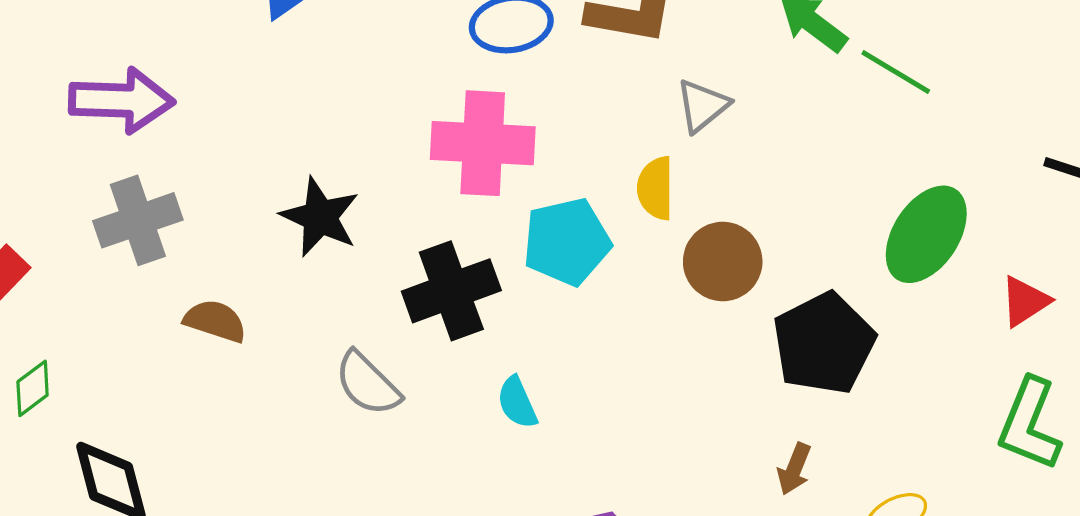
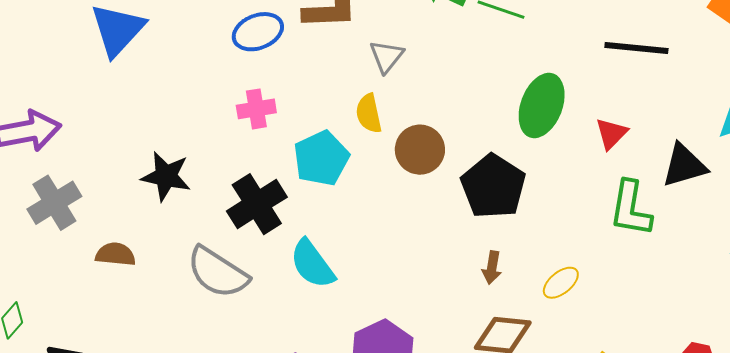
pink cross: (483, 143) -> (256, 109), size x0.6
gray semicircle: (368, 384) -> (218, 272), size x1.4
cyan semicircle: (517, 403) -> (312, 264), size x1.6

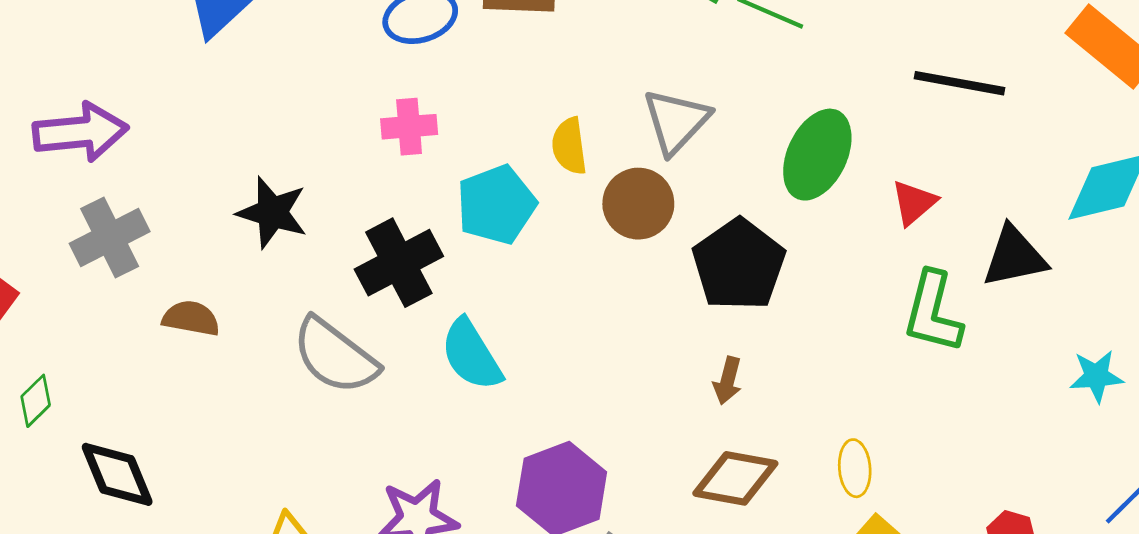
gray triangle: (387, 56) -> (676, 121), moved, size x1.4
yellow ellipse: (561, 283) -> (855, 468), moved, turned -60

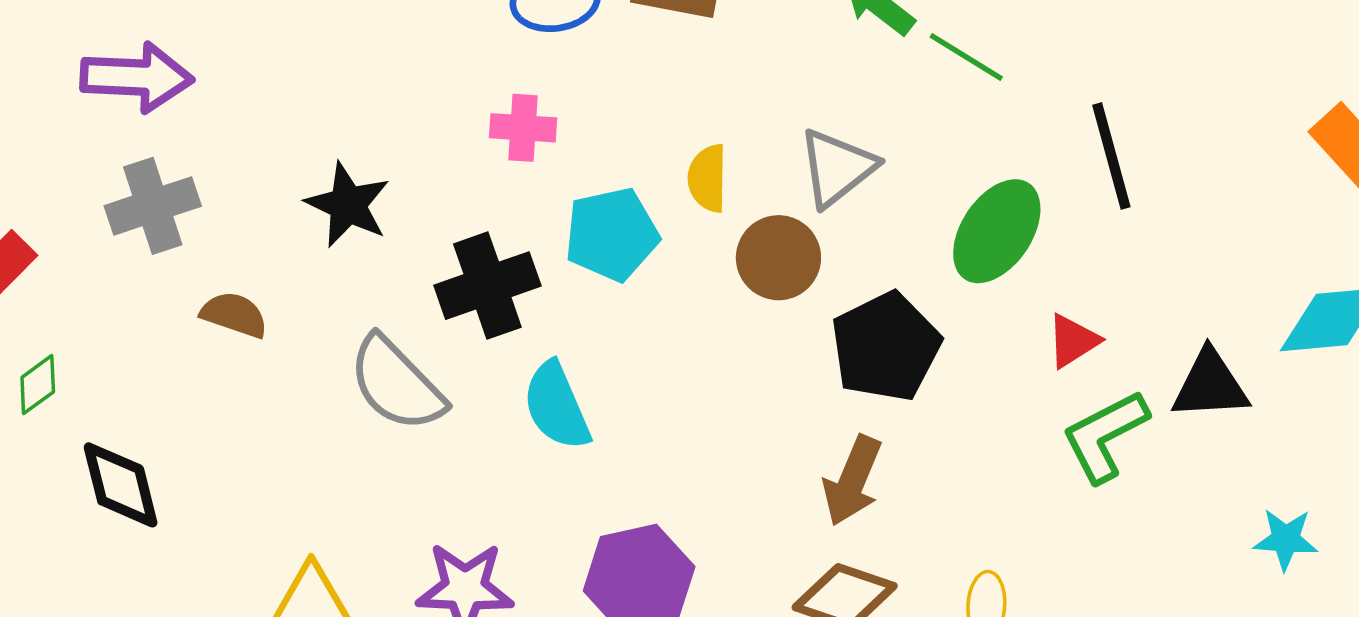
black line: (960, 83) -> (1111, 156), moved, turned 56
red triangle: (914, 203) -> (1073, 341), moved
green L-shape: (933, 312) -> (1105, 436), turned 40
brown arrow: (728, 381) -> (852, 481), size x1.6

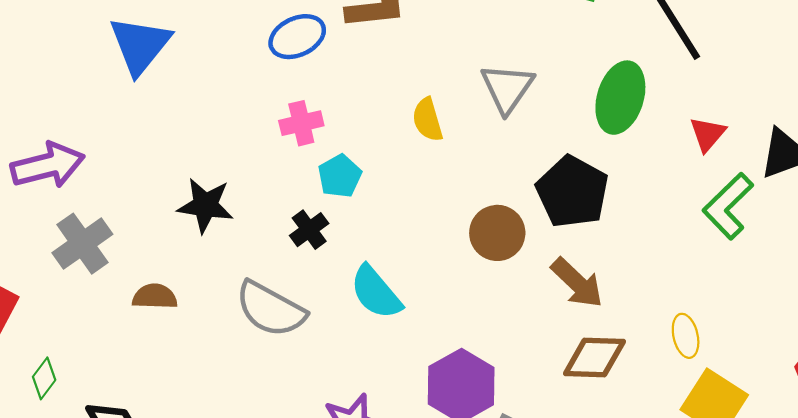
cyan pentagon: (612, 234) -> (340, 176), moved, size x0.7
brown circle: (778, 258) -> (497, 233), moved
black cross: (487, 286) -> (309, 230), size x0.6
red triangle: (1073, 341) -> (708, 134), moved
brown arrow: (852, 481) -> (577, 283), turned -52

